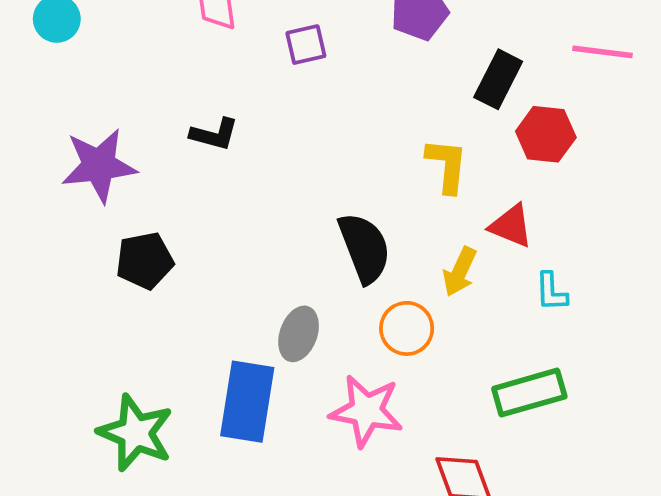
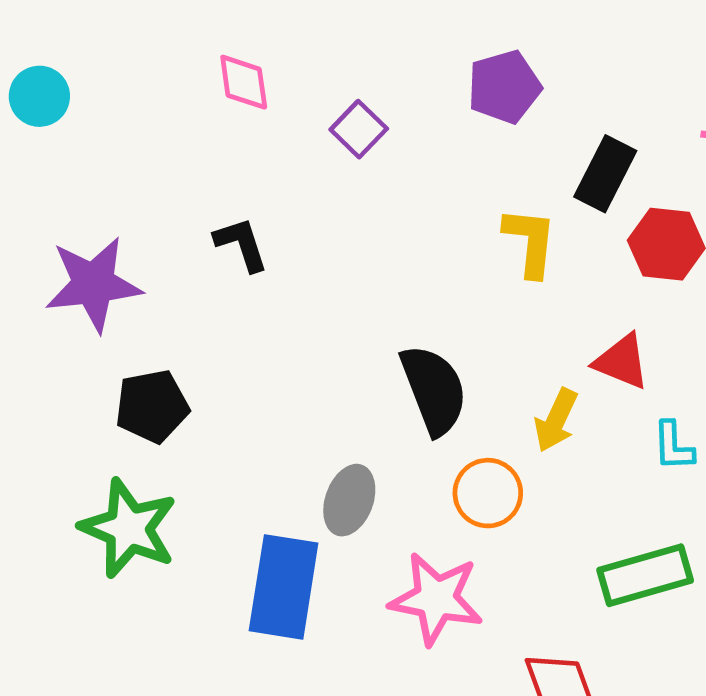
purple square: (306, 45) -> (359, 129), turned -33
black L-shape: (214, 134) -> (241, 244), turned -123
yellow L-shape: (447, 165) -> (530, 242), moved
green star: (136, 433) -> (129, 528), moved

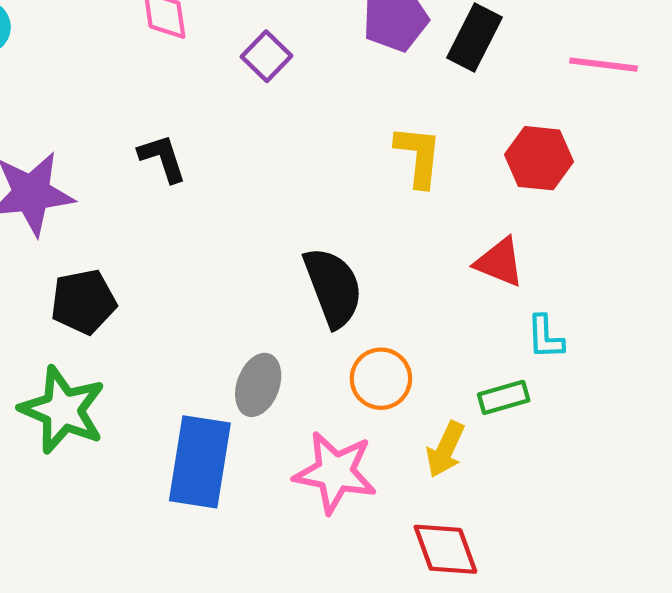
black rectangle: (605, 174) -> (475, 37), moved
yellow arrow: (556, 420) -> (445, 449), moved
green rectangle: (645, 575) -> (504, 397), moved, size x0.6

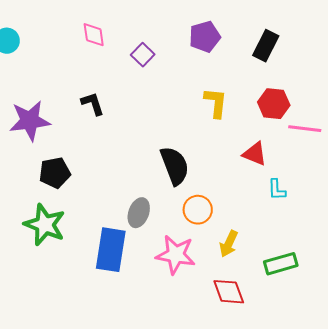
black rectangle: (475, 37) -> (266, 46), moved
pink line: (604, 65) -> (305, 129), moved
green rectangle: (504, 397) -> (281, 264), moved, size x1.4

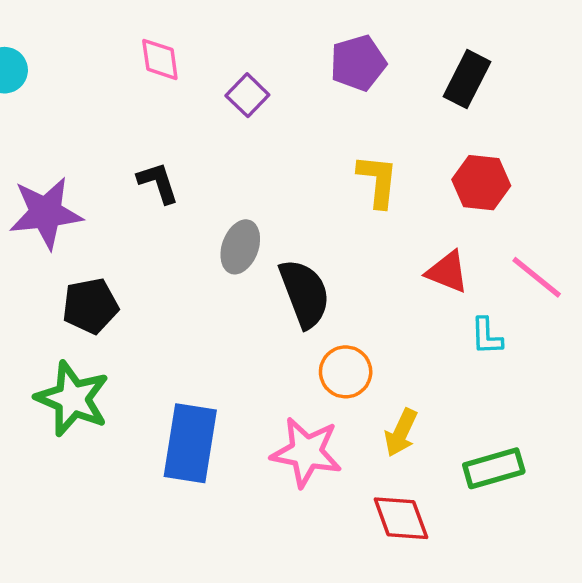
pink line: (305, 129) -> (537, 277), moved, turned 32
gray ellipse: (139, 213) -> (240, 247), moved

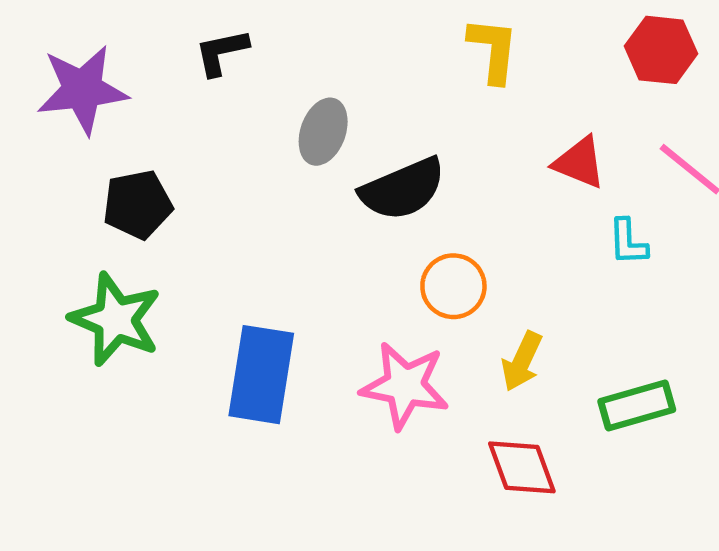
black L-shape: (158, 183) -> (222, 52), turned -84
red hexagon: (481, 183) -> (661, 50), moved
black semicircle: (305, 293) -> (403, 189), turned 88

